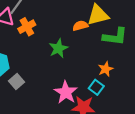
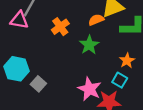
orange cross: (27, 27) -> (60, 27), moved
green star: (58, 48) -> (89, 45), moved

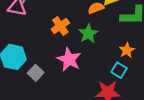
orange cross: (60, 27) -> (60, 26), moved
pink star: (89, 89) -> (69, 59), moved

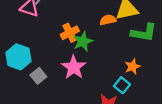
green star: (88, 34) -> (83, 41), moved

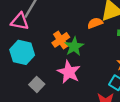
cyan hexagon: (18, 57) -> (22, 52), moved

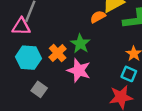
orange cross: (61, 40) -> (58, 53), moved
gray square: (37, 84) -> (39, 89), moved

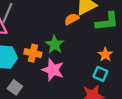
orange cross: (58, 53) -> (33, 53), turned -35

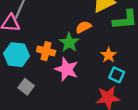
orange semicircle: (72, 19) -> (83, 27), moved
orange star: (105, 55) -> (109, 55), moved

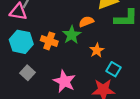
orange star: (109, 55) -> (97, 50), moved
pink star: (67, 69) -> (64, 81), moved

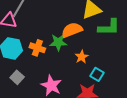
orange semicircle: (86, 22) -> (72, 30), size x1.5
green star: (72, 35) -> (58, 42), turned 30

